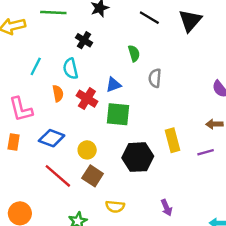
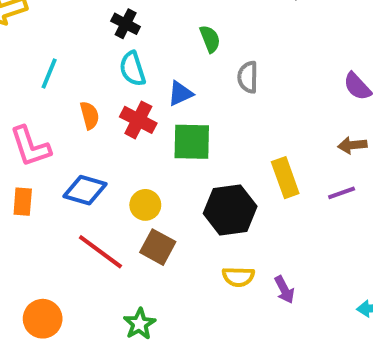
cyan semicircle: (70, 69) -> (132, 69), moved
yellow semicircle: (115, 207) -> (238, 277), moved

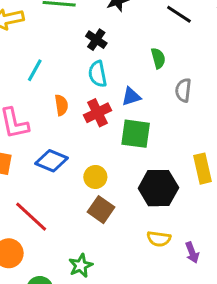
red cross: (138, 120) -> (97, 113), turned 30
red line: (100, 252) -> (31, 217), moved

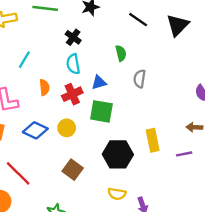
yellow circle: (95, 177) -> (67, 128), moved

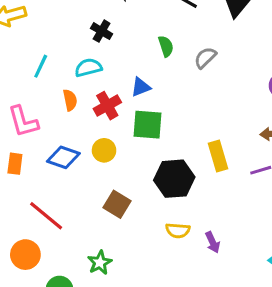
cyan semicircle: (73, 64) -> (88, 68), moved, turned 90
gray semicircle: (140, 79) -> (205, 58), moved, turned 42

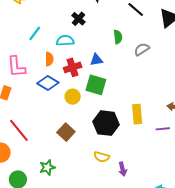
yellow circle: (104, 150) -> (73, 97), moved
blue diamond: (63, 157) -> (48, 83), moved

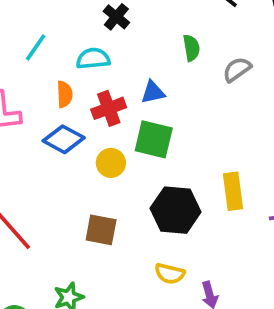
brown square: (66, 132) -> (101, 230), turned -30

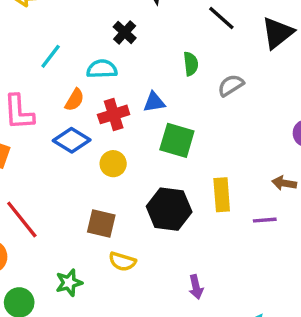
orange semicircle: (65, 94) -> (75, 100), turned 30
green square: (154, 139) -> (177, 140), moved
yellow semicircle: (170, 274) -> (122, 262), moved

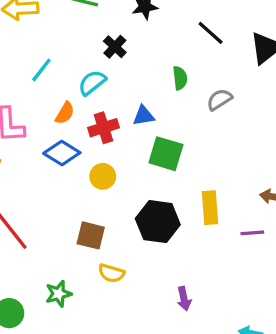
cyan semicircle: (102, 69) -> (92, 83), turned -36

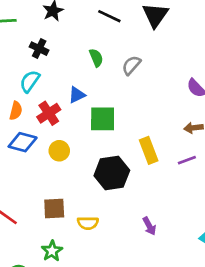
brown square: (91, 235) -> (54, 209), moved

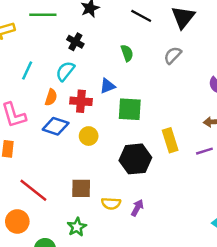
gray semicircle: (131, 65) -> (173, 55), moved
red cross: (49, 113) -> (81, 101), turned 35
purple arrow: (149, 226) -> (137, 208), moved, turned -126

